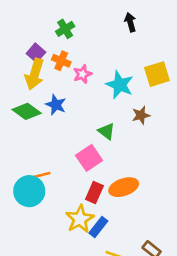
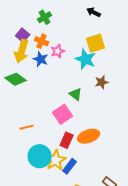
black arrow: (130, 22) -> (94, 12), turned -48
yellow square: (157, 74) -> (96, 43), moved
blue star: (56, 105) -> (41, 59), moved
cyan circle: (29, 191) -> (40, 156), moved

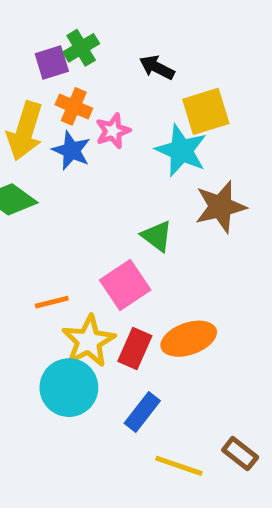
black arrow: (94, 12) -> (157, 67), moved
purple square: (23, 35) -> (52, 62), moved, turned 32
brown star: (102, 82) -> (220, 207), size x1.5
orange line: (27, 127) -> (52, 302), moved
yellow star: (56, 160) -> (88, 341), moved

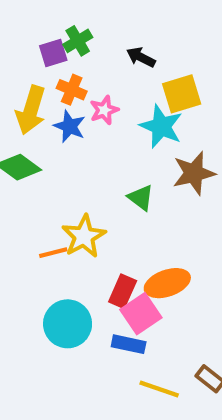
pink square: (125, 285) -> (141, 314), moved
yellow star: (88, 341) -> (84, 236), moved
blue rectangle: (142, 412) -> (129, 344), turned 64

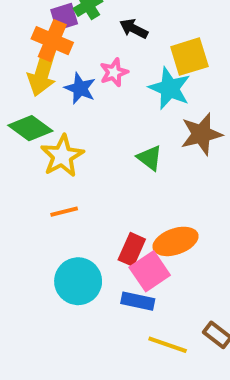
black arrow: (141, 57) -> (134, 29), moved
orange cross: (72, 90) -> (52, 41), moved, size x1.4
yellow star: (84, 236) -> (62, 156), moved

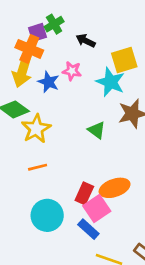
pink star: (114, 72) -> (72, 71), turned 30
blue rectangle: (138, 301) -> (88, 229), turned 30

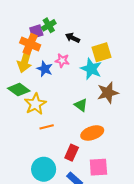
orange line: (38, 167) -> (47, 127), moved
orange ellipse: (115, 188) -> (92, 133), moved
pink square: (97, 208) -> (98, 167), moved, turned 30

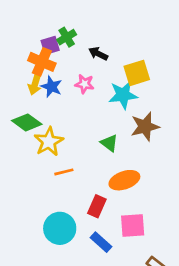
yellow arrow: (25, 61) -> (35, 84), size x0.7
blue star: (45, 69) -> (51, 87), moved
cyan star: (91, 69) -> (123, 95), turned -30

